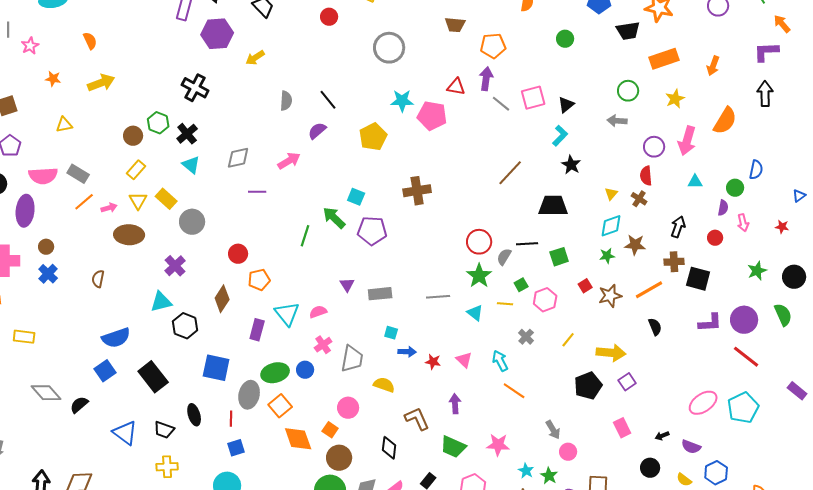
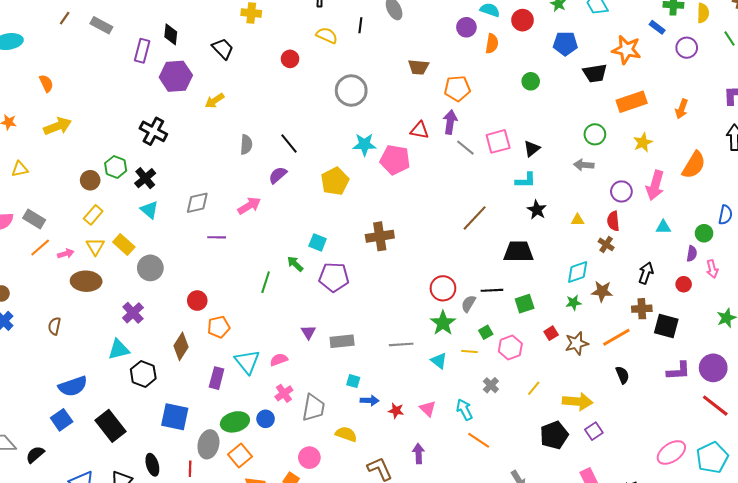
cyan L-shape: (560, 136) -> (526, 180), turned 45
yellow triangle: (611, 194) -> (578, 220), moved, turned 48
green arrow: (334, 218) -> (295, 264), size x0.7

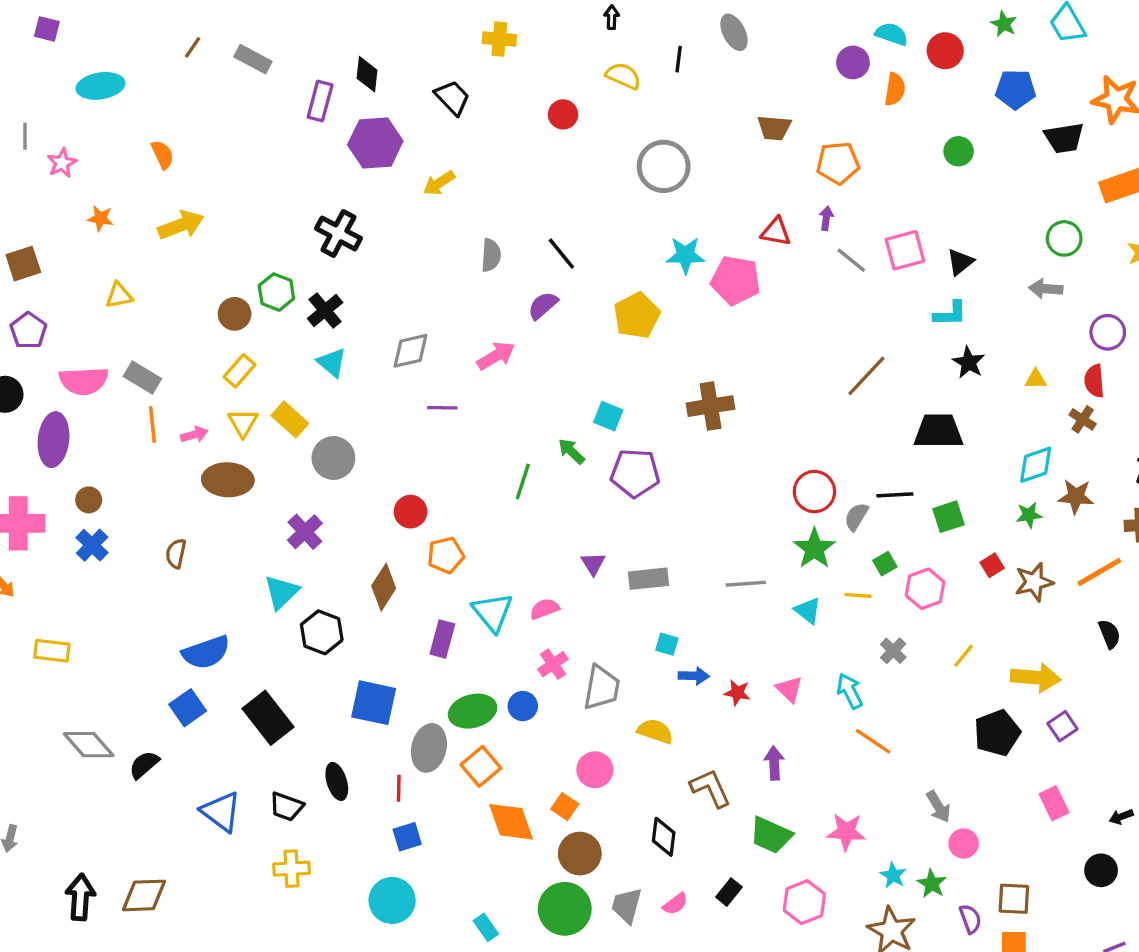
purple arrow: (450, 122) -> (826, 218), size x0.6
orange line: (40, 248) -> (152, 424), turned -55
cyan triangle: (119, 349) -> (281, 592), turned -30

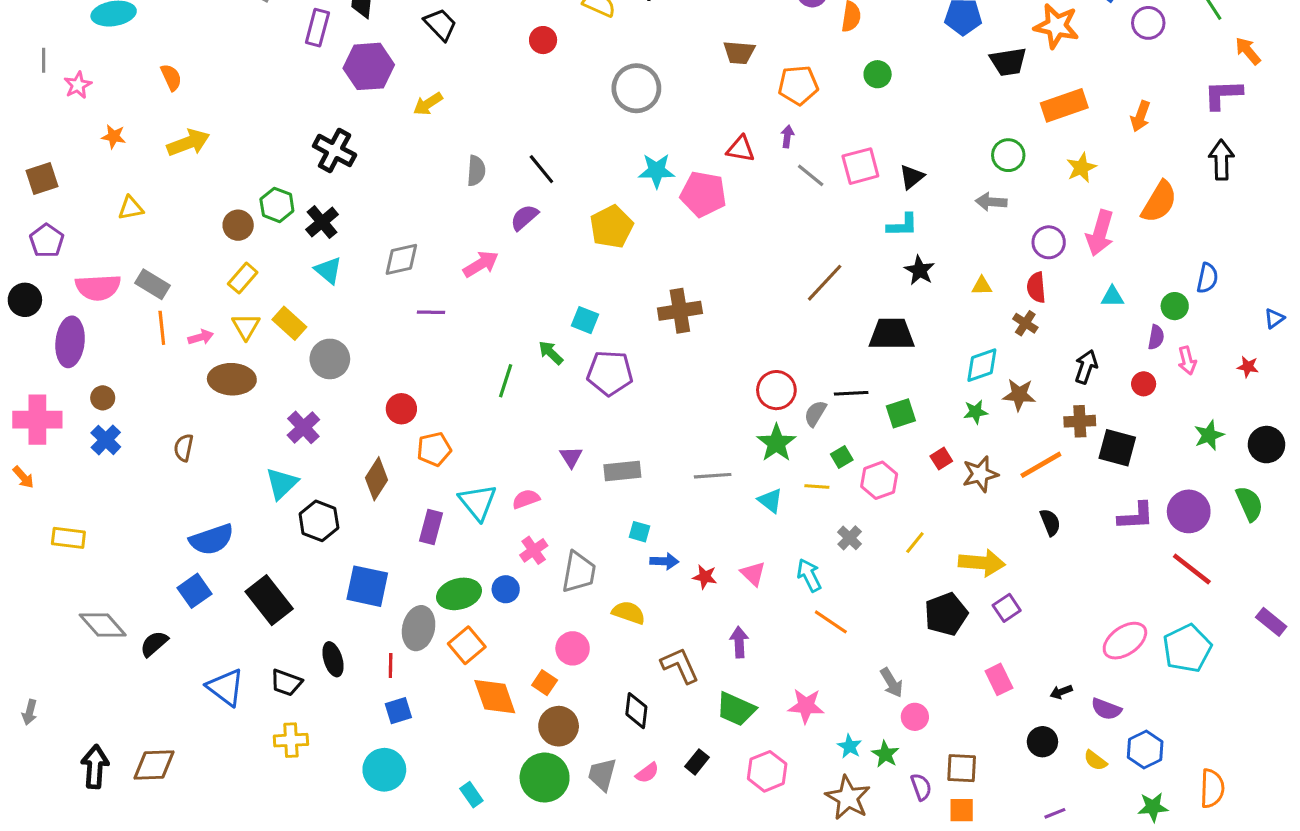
green circle: (959, 151) -> (878, 74), moved

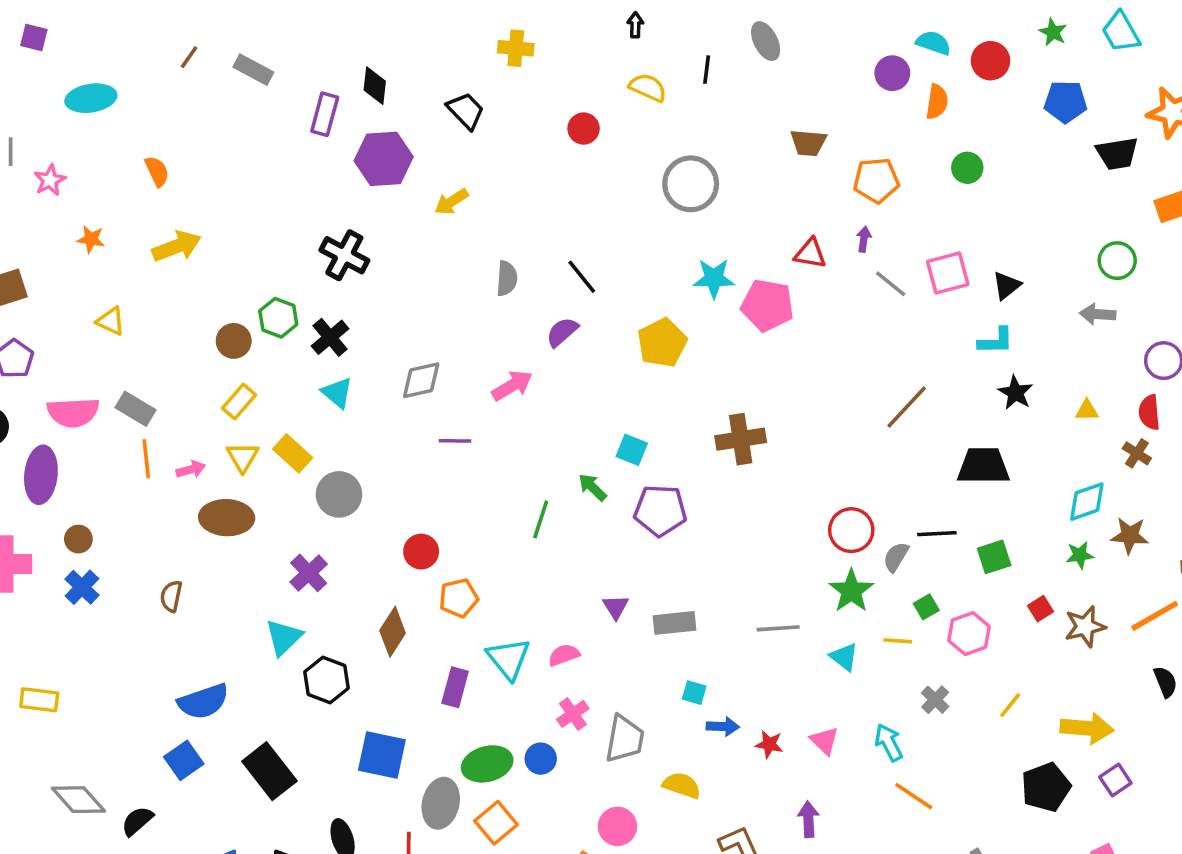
yellow triangle: (131, 208) -> (111, 321), turned 36

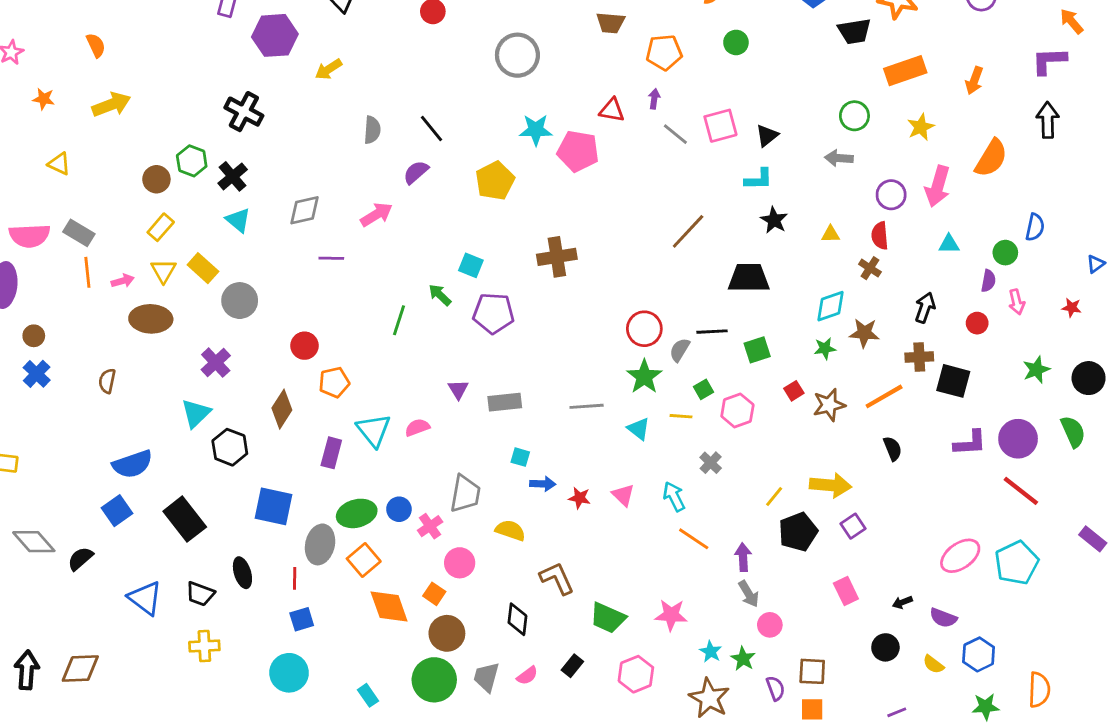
yellow line: (1010, 705) -> (774, 497), moved
pink cross: (573, 714) -> (430, 526), moved
purple arrow: (808, 819) -> (743, 557), moved

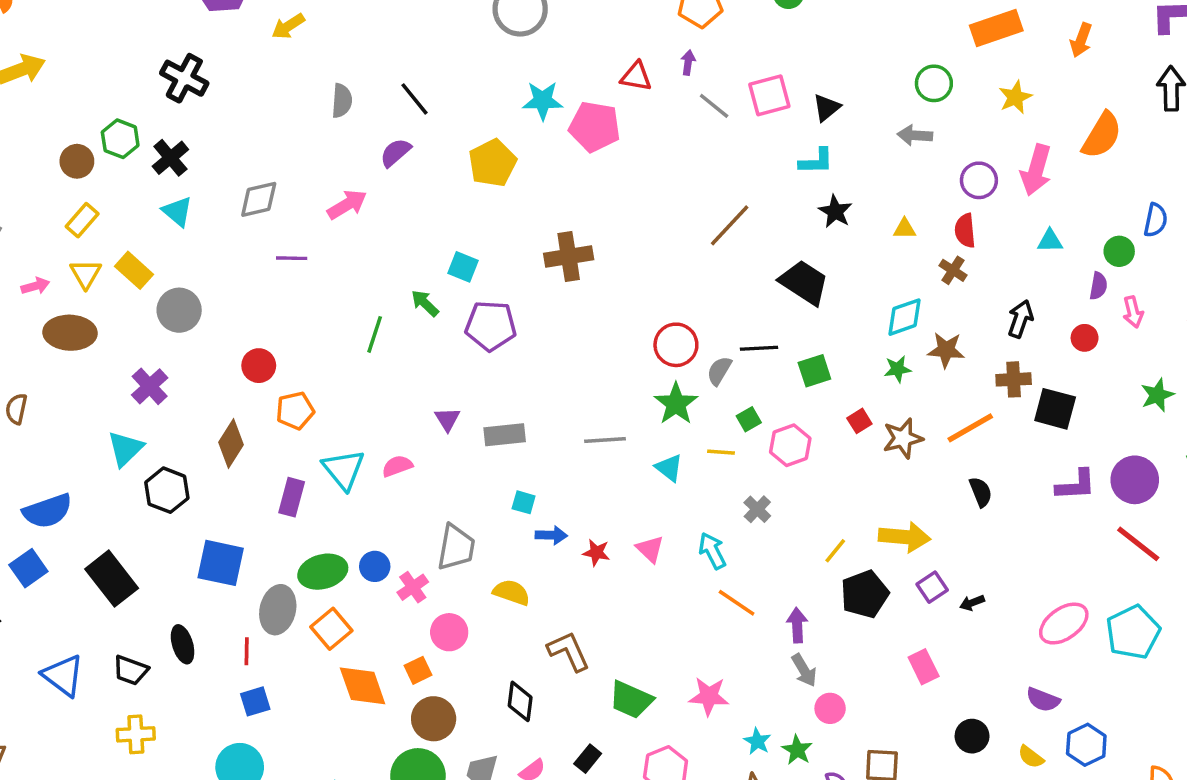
black trapezoid: (749, 278) -> (804, 282), turned 33
orange square: (434, 594) -> (418, 670), turned 30
black arrow: (902, 602) -> (972, 603), moved

